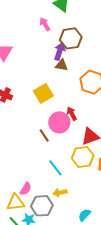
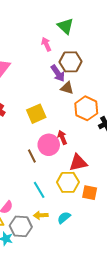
purple arrow: (60, 51) -> (58, 73), turned 120
brown triangle: (62, 65) -> (67, 88), moved
cyan semicircle: (85, 215) -> (64, 218), moved

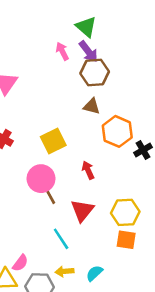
purple arrow: (58, 73) -> (88, 52), moved
pink circle: (49, 145) -> (41, 179), moved
red triangle: (78, 163) -> (82, 210), moved, turned -36
yellow hexagon: (68, 182) -> (125, 212), moved

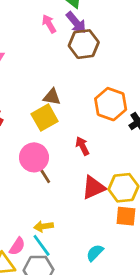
brown triangle: (92, 106) -> (52, 97), moved
red triangle: (82, 210) -> (94, 188), moved, turned 30
cyan line: (61, 239) -> (42, 245), moved
yellow arrow: (64, 271) -> (44, 226), moved

